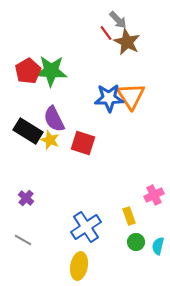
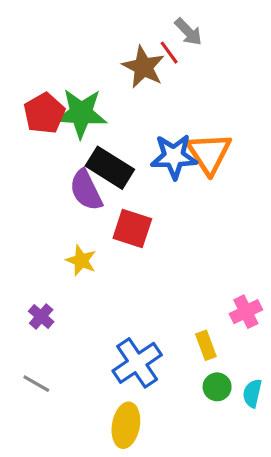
brown star: (127, 42) -> (143, 67), moved
black rectangle: (28, 131) -> (110, 168), moved
yellow star: (50, 140) -> (81, 260), moved

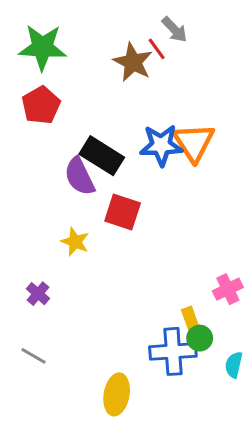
green star: (81, 113) -> (42, 47), moved
blue cross: (137, 363) -> (173, 351), moved, turned 30
green circle: (217, 387) -> (200, 338), moved

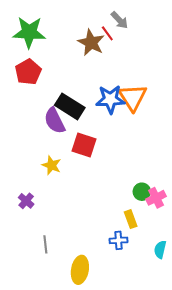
green circle: (200, 338) -> (142, 192), moved
blue cross: (173, 351) -> (118, 240), size x0.6
gray line: (34, 356) -> (45, 244), moved, turned 54

